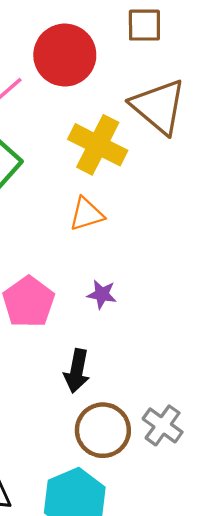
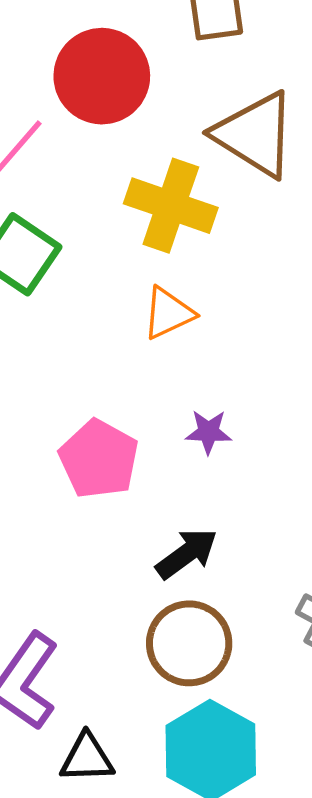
black arrow: (77, 371) -> (187, 554), turned -129
brown circle: (103, 430) -> (189, 643), moved

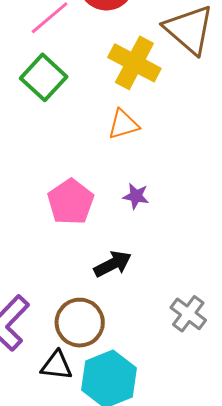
brown circle: (189, 643) -> (80, 323), moved
black triangle: (87, 758) -> (57, 365), moved

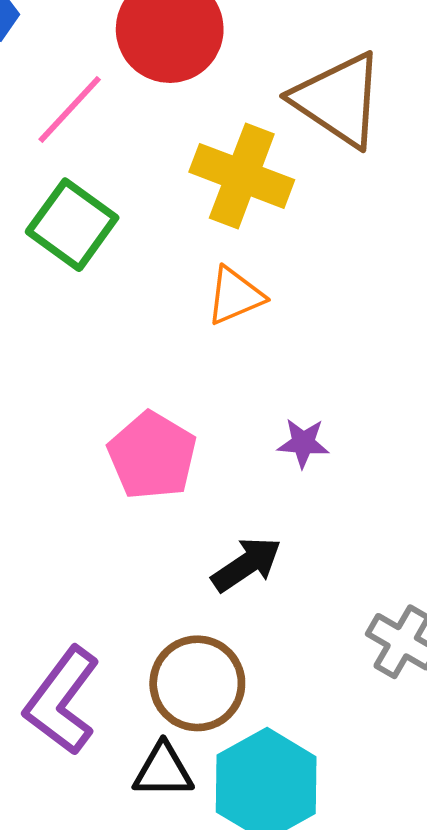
purple star: (136, 196) -> (303, 443), moved

